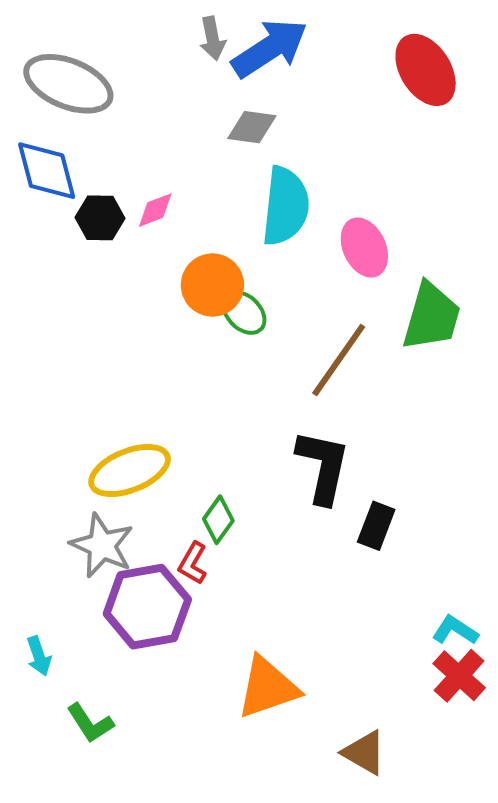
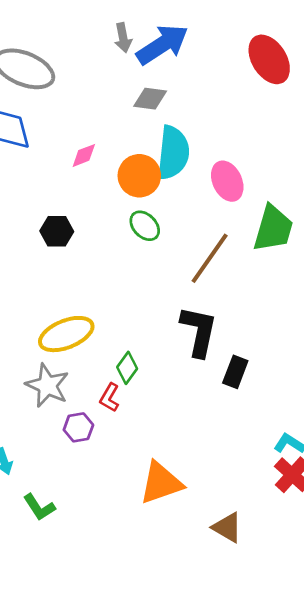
black hexagon: (100, 218) -> (57, 231), moved
orange circle: (212, 285) -> (139, 176), moved
purple hexagon: (147, 607) -> (78, 427), size x0.5

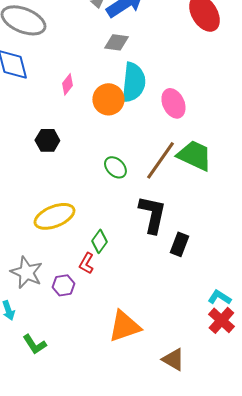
pink diamond: (84, 155) -> (67, 84), turned -30
green ellipse: (145, 226) -> (115, 167), moved
green trapezoid: (273, 228) -> (194, 155), moved, turned -81
gray star: (47, 385) -> (26, 272), moved

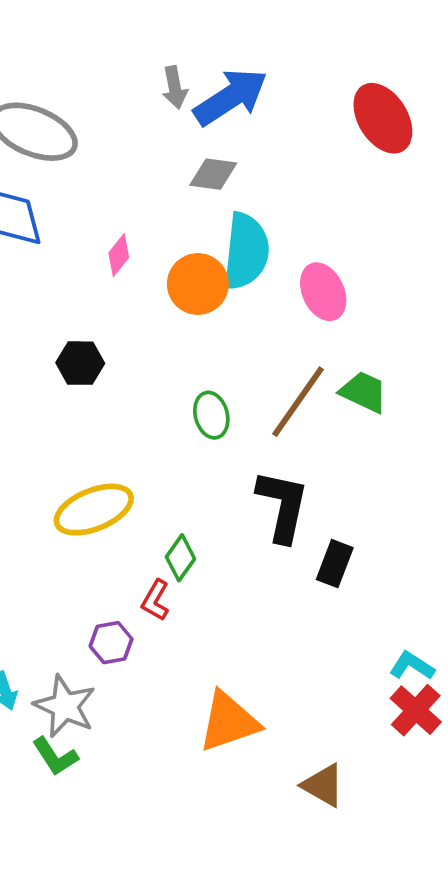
green trapezoid: (194, 155) -> (364, 392), size x0.7
green ellipse: (115, 167) -> (211, 415), turned 30
gray star: (26, 272) -> (65, 706), moved

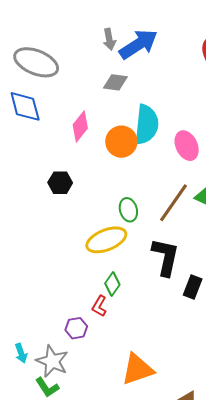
gray diamond: (213, 174) -> (115, 82), moved
pink diamond: (119, 255) -> (80, 127), size x1.4
yellow ellipse: (94, 510) -> (106, 240), moved

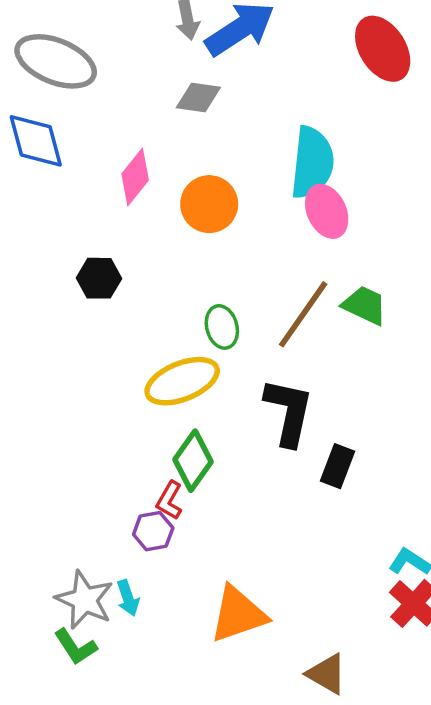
cyan semicircle: (146, 125) -> (312, 163), moved
green diamond: (112, 284) -> (193, 461), size x1.4
purple hexagon: (76, 328) -> (153, 531), moved
cyan arrow: (21, 353) -> (128, 598), moved

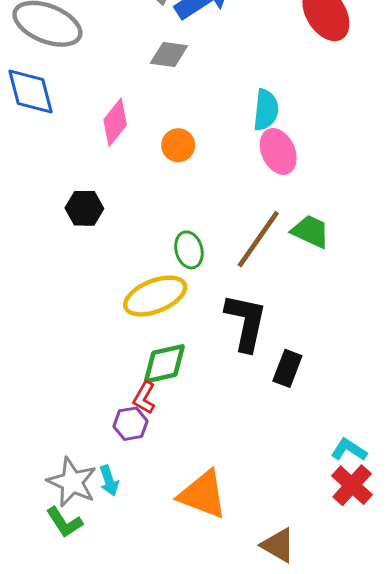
cyan semicircle: (312, 163) -> (266, 110), size x0.7
orange circle: (209, 204) -> (178, 145), size x0.7
green diamond: (193, 461) -> (164, 364), turned 42
orange triangle: (238, 614) -> (203, 494), turned 40

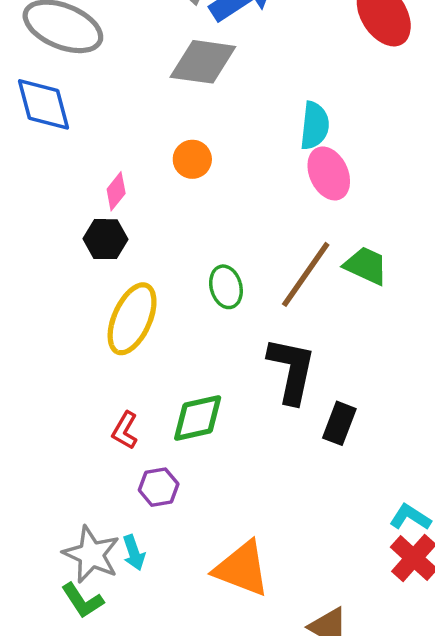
gray diamond: (169, 55) -> (203, 62), size x1.5
pink diamond: (115, 122) -> (116, 191), moved, size x0.7
orange circle: (178, 145) -> (192, 159), moved
yellow ellipse: (155, 296) -> (132, 319), moved, turned -44
red L-shape: (144, 398) -> (125, 430), moved

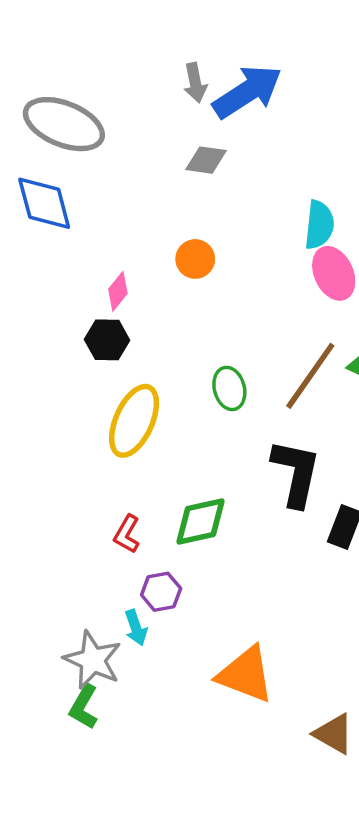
gray diamond: (203, 62) -> (206, 160), size x0.6
cyan arrow: (134, 553) -> (136, 628), moved
green L-shape: (82, 601) -> (84, 707), turned 63

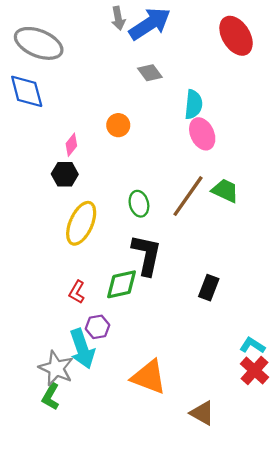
gray diamond: (206, 160) -> (150, 73), moved, turned 45
black L-shape: (296, 473) -> (147, 255), moved
cyan arrow: (136, 628) -> (82, 349), size x1.8

